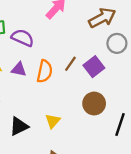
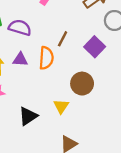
brown line: (70, 64) -> (63, 39), moved
brown circle: (94, 104) -> (82, 84), moved

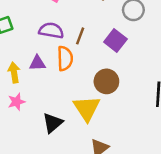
purple semicircle: (20, 28) -> (51, 31), moved
yellow triangle: (61, 106) -> (87, 108), size x1.6

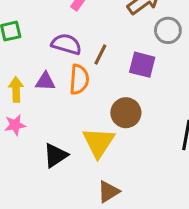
purple square: (115, 40) -> (142, 65), turned -30

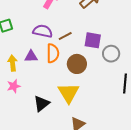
gray circle: (168, 30) -> (111, 54), moved
brown line: (100, 54) -> (65, 36), turned 40
brown circle: (126, 113) -> (77, 64), moved

